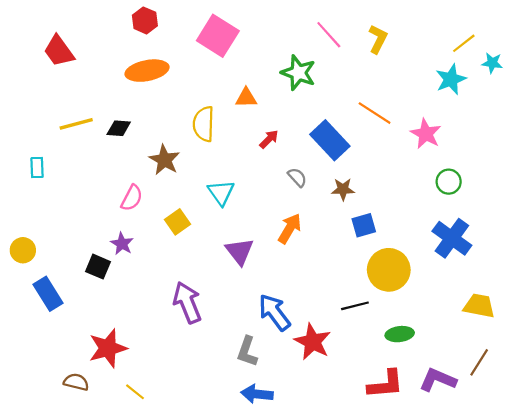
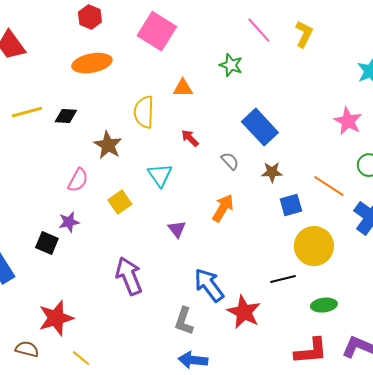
green star: (298, 73) -> (231, 65), size x0.7
orange line: (375, 113) -> (329, 186), moved
red arrow: (269, 139) -> (190, 138), moved, turned -90
purple star: (122, 244) -> (69, 222), turned 30
purple triangle: (240, 251) -> (177, 229), size x0.7

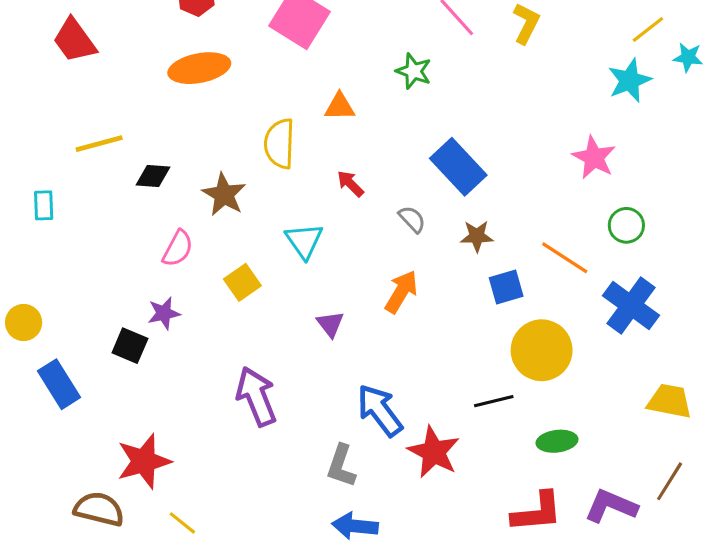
black diamond: (66, 116) -> (153, 176), moved
brown semicircle: (27, 349) -> (99, 509), size x1.4

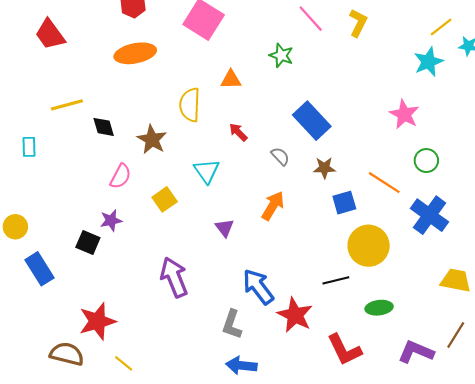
black diamond: (153, 176) -> (104, 127), turned 70
red L-shape: (537, 512) -> (344, 350), moved, turned 69

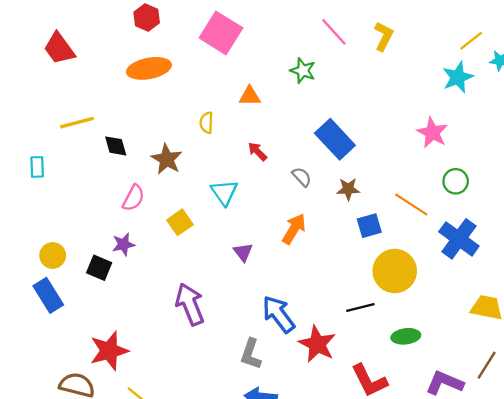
yellow semicircle: (190, 105) -> (207, 123), size x0.6
yellow circle: (15, 227) -> (53, 255), moved

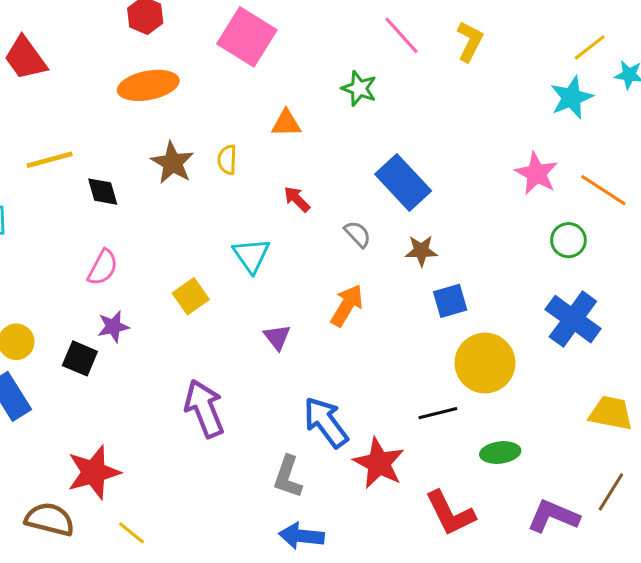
brown star: (167, 159) -> (173, 163), moved
pink semicircle: (133, 198) -> (103, 267), moved
orange line: (411, 205) -> (603, 190), moved

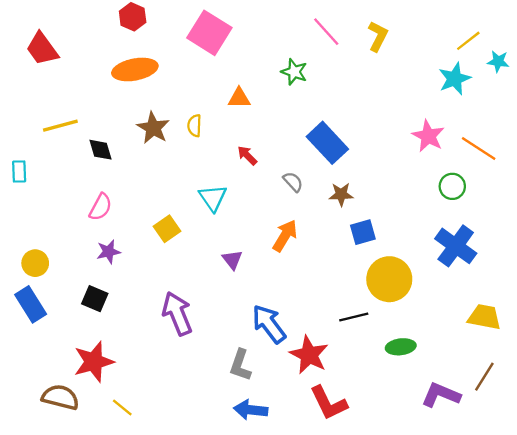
black square: (80, 358) -> (95, 299), moved
red L-shape: (450, 513) -> (329, 403), moved

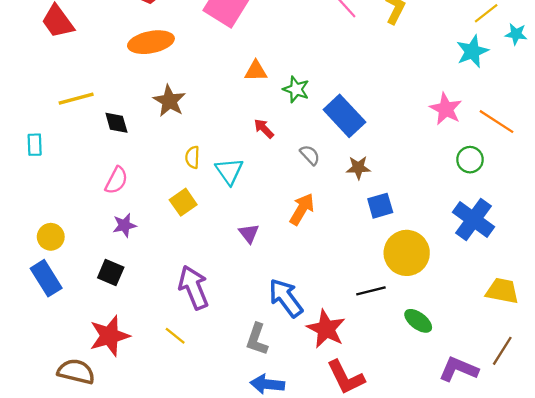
green star: (294, 72) -> (296, 89), moved
yellow semicircle: (194, 126) -> (192, 157), moved
green ellipse: (401, 347) -> (418, 321), turned 44
yellow line: (122, 408) -> (175, 336), moved

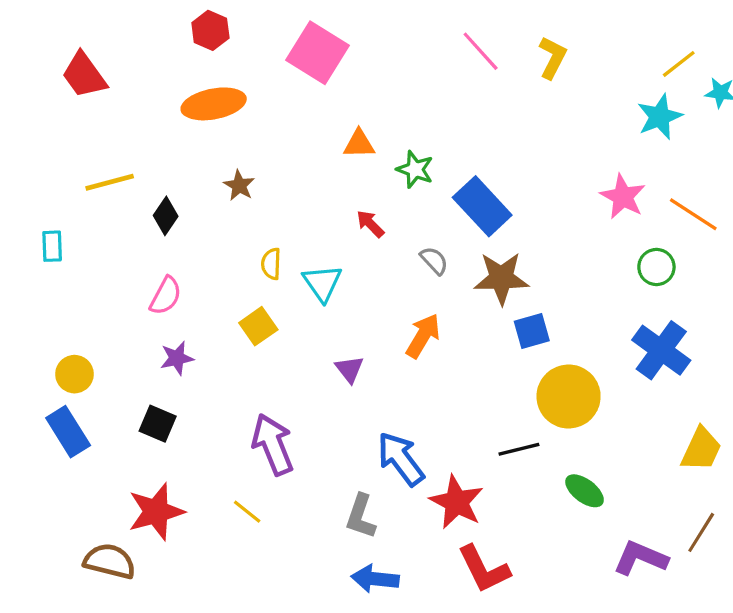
brown star: (169, 101) -> (239, 185), size x0.7
black diamond: (116, 123) -> (166, 216), turned 50
brown star: (358, 168) -> (501, 278), size x1.6
yellow trapezoid: (502, 291) -> (701, 449), turned 104

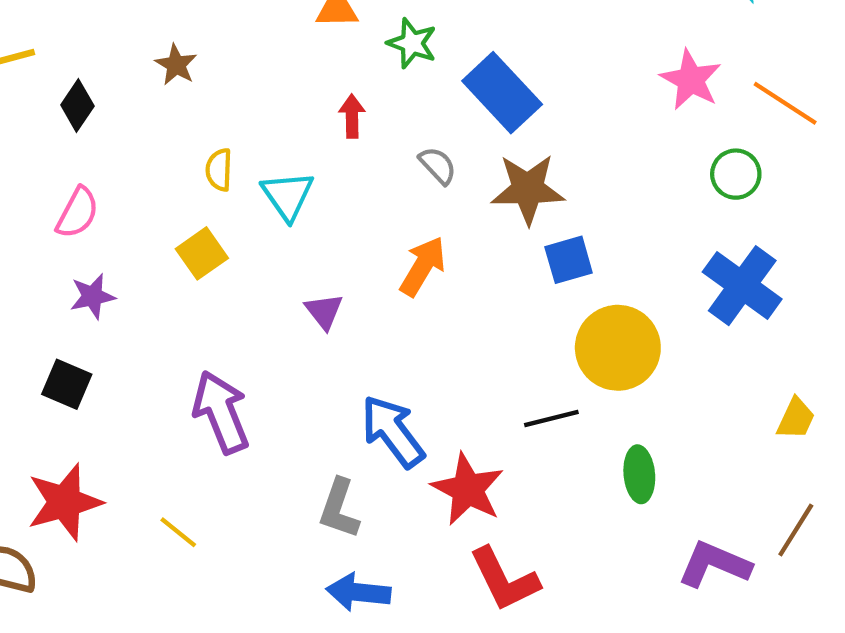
red arrow: (370, 224) -> (352, 116), turned 44
yellow trapezoid: (701, 449) -> (796, 419), size x0.7
green ellipse: (585, 491) -> (639, 474), turned 48
yellow line: (247, 512) -> (178, 532), moved

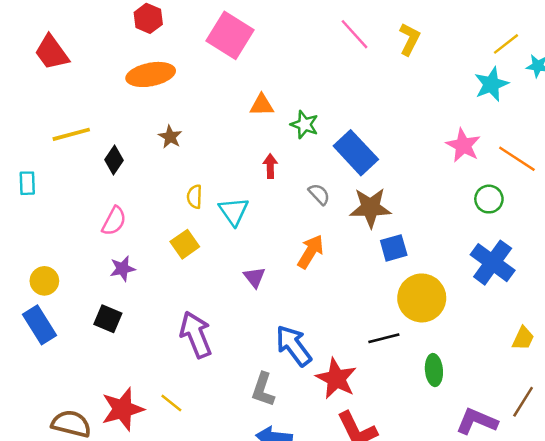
red star: (65, 502) -> (123, 409), moved

